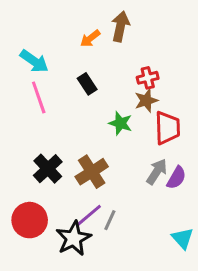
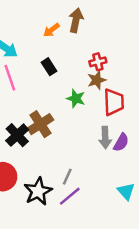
brown cross: (92, 172) -> (40, 124), moved
gray arrow: (157, 172) -> (105, 138), turned 145
purple line: (89, 216) -> (70, 196), moved

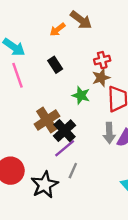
brown arrow: (76, 20) -> (81, 20), turned 115
black cross: (17, 135) -> (65, 131), moved
purple line: (70, 196) -> (65, 148), moved

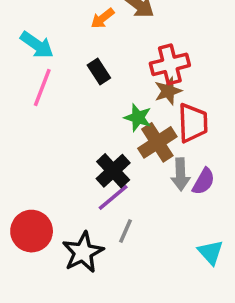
red cross: (102, 60) -> (170, 64), size x1.5
pink line: (18, 75) -> (42, 87), turned 40
brown cross: (47, 120) -> (157, 142), moved

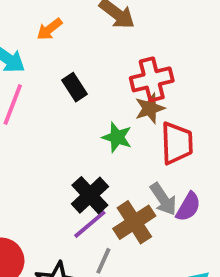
orange arrow: (102, 18) -> (49, 29), moved
brown cross: (157, 142) -> (134, 222), moved
gray arrow: (180, 174) -> (163, 199), turned -32

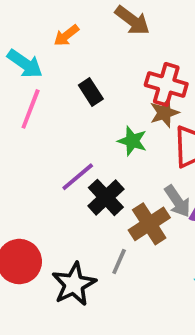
red cross: (152, 79) -> (166, 84), turned 30
purple line: (90, 224) -> (78, 177), moved

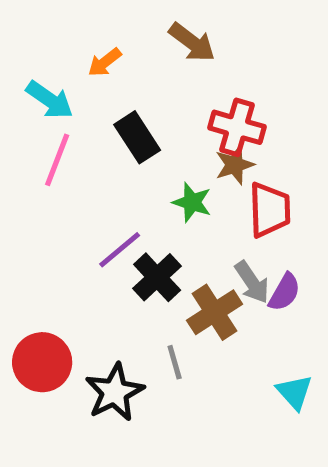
black rectangle: (91, 92) -> (137, 137), size x1.4
gray line: (119, 262) -> (175, 362), turned -40

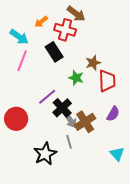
red cross: (237, 127) -> (65, 30), moved
gray arrow: (252, 282) -> (70, 120), moved
red circle: (42, 362) -> (16, 119), moved

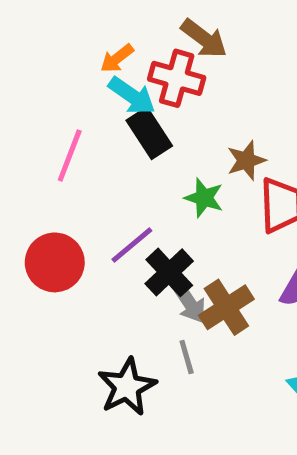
cyan arrow: (19, 37) -> (132, 96), moved
red circle: (16, 119) -> (55, 262), moved

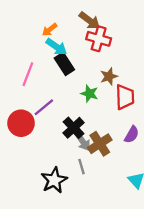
red cross: (177, 78) -> (99, 39), moved
purple line: (132, 245) -> (44, 107), moved

